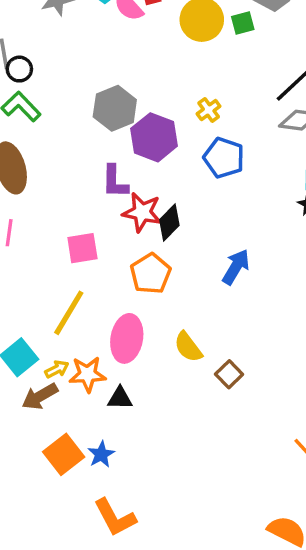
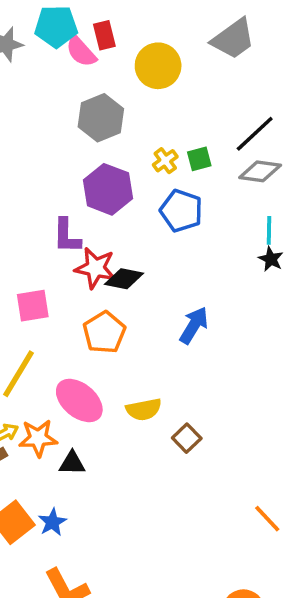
green square: (243, 23) -> (199, 159), moved
gray hexagon: (115, 108) -> (101, 118), moved
black diamond: (169, 223) -> (124, 279), turned 57
pink ellipse: (127, 338) -> (79, 401), turned -60
yellow semicircle: (188, 347) -> (144, 409), turned -64

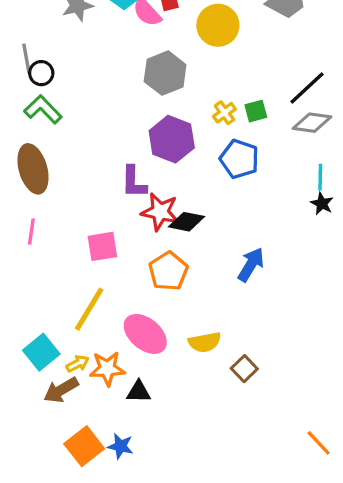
blue star: (52, 522) -> (120, 446), turned -30

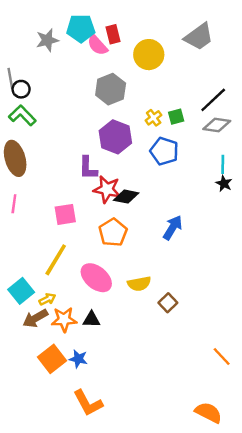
orange star: (107, 369) -> (64, 319), moved

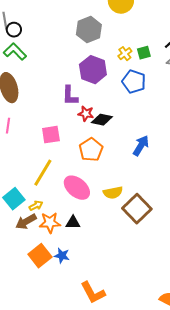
red star: (107, 189) -> (86, 114), size x0.7
brown square: (168, 303) -> (137, 209), size x1.8
orange L-shape: (88, 403) -> (93, 293), moved

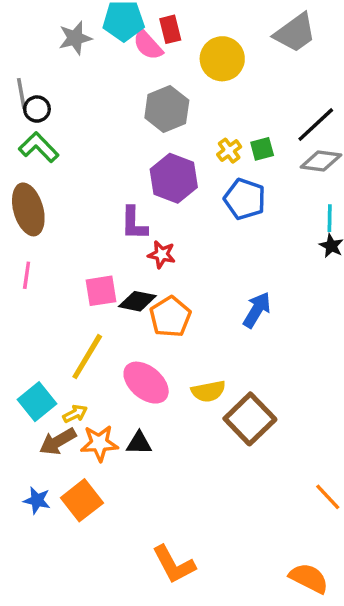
black diamond: (102, 120) -> (137, 301), moved
blue star: (62, 256) -> (37, 500), moved

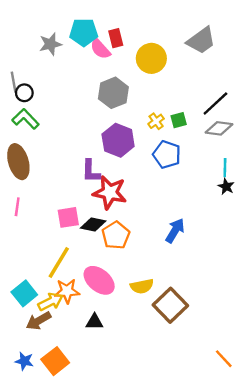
red star: (162, 254) -> (110, 192), size x1.8
yellow arrow: (75, 414) -> (50, 302), size x1.5
orange star: (99, 443) -> (67, 291), moved

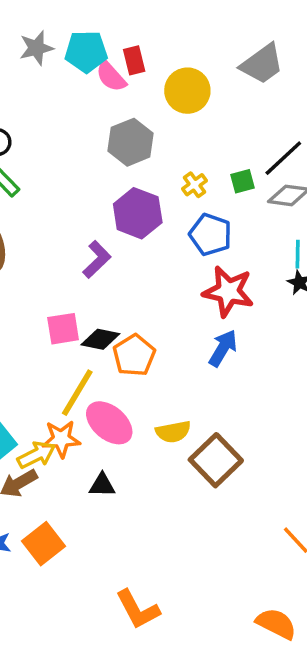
gray star: (50, 44) -> (36, 48), moved
green square: (179, 120) -> (242, 181), moved
purple L-shape: (91, 171) -> (97, 259), turned -135
red star: (110, 192) -> (228, 291), moved
yellow line: (59, 263) -> (77, 393), moved

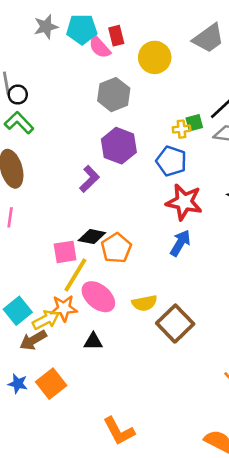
yellow cross: (195, 185) -> (182, 129), moved, turned 30
pink square: (63, 329) -> (65, 252), moved

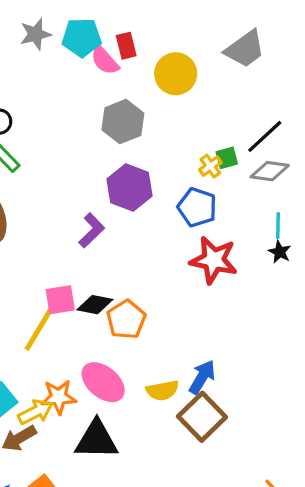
yellow cross: (182, 129) -> (210, 166), turned -30
blue arrow: (180, 243) -> (202, 377), moved
pink square: (65, 252) -> (60, 300), moved
yellow line: (75, 275) -> (39, 329), moved
black triangle: (93, 341) -> (97, 440), size x1.8

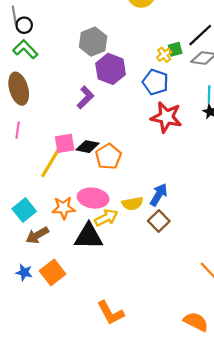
gray hexagon: (123, 122) -> (93, 42), moved
pink ellipse: (103, 382) -> (93, 198), turned -32
yellow arrow: (35, 412) -> (106, 218), moved
brown square: (202, 417) -> (159, 221), size x0.7

